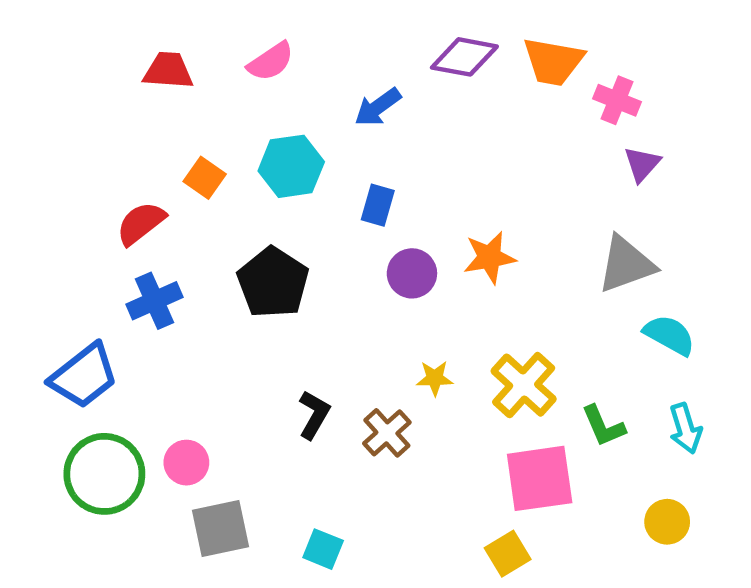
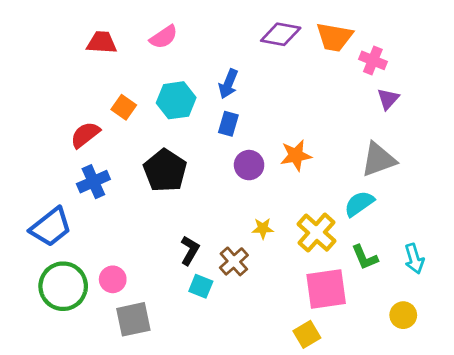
blue arrow: (378, 107) -> (228, 84), moved, turned -32
cyan semicircle: (669, 335) -> (359, 204), moved, turned -64
cyan square: (323, 549) -> (201, 286), moved

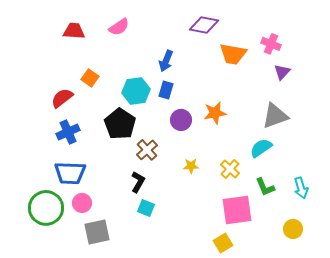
orange trapezoid: (334, 37) -> (233, 54), moved
cyan hexagon: (176, 100) -> (136, 91), moved
blue trapezoid: (51, 227) -> (70, 173), moved, turned 40
yellow cross: (316, 233) -> (230, 169), size x0.7
brown cross: (234, 261) -> (147, 150), moved

